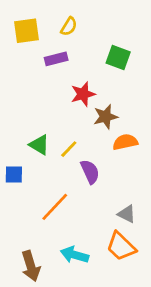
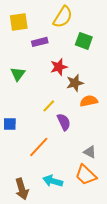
yellow semicircle: (69, 26) -> (63, 17), moved, size x1.6
green triangle: (39, 145) -> (18, 74), moved, turned 35

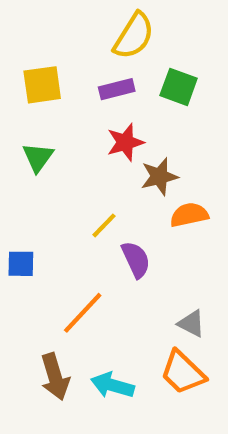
yellow square: (19, 22) -> (42, 85), moved
purple rectangle: (40, 42) -> (117, 89), moved
brown arrow: (22, 189) -> (55, 377), moved

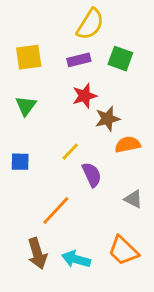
blue square: (21, 264) -> (20, 162), moved
gray triangle: (191, 323) -> (133, 199), moved

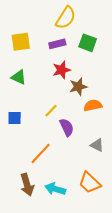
green triangle: (26, 106) -> (19, 77), turned -42

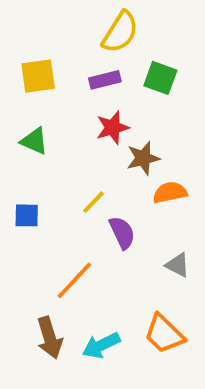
cyan arrow: (55, 189) -> (101, 345), turned -42

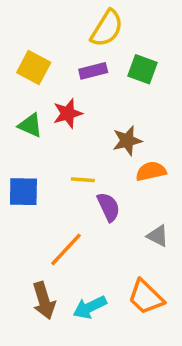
yellow square: (38, 76) -> (34, 68), turned 36
red star: (113, 128) -> (68, 113), moved
yellow line: (93, 202) -> (83, 180), turned 50
blue square: (27, 215) -> (23, 192), size x1.4

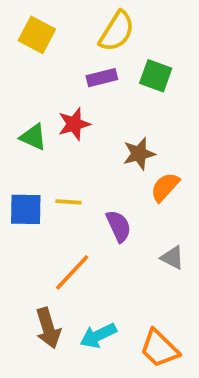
yellow square: (34, 68) -> (37, 35), moved
orange semicircle: (151, 171) -> (165, 187), turned -36
yellow line: (83, 180) -> (68, 202), moved
orange trapezoid: (146, 297) -> (159, 349), moved

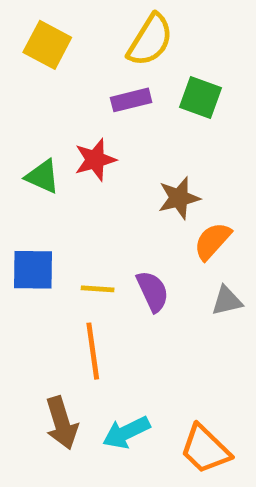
yellow line: (68, 202) -> (98, 289), moved
gray triangle: (172, 258) -> (227, 301), moved, turned -40
orange line: (72, 272) -> (93, 351), turned -51

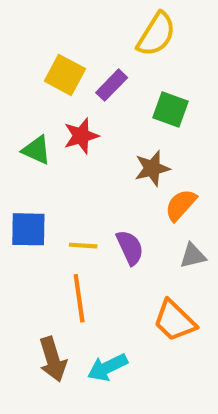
yellow semicircle: (150, 40) -> (156, 34), moved
yellow square: (47, 45) -> (65, 75), moved
green square: (200, 97) -> (170, 109), moved
purple rectangle: (131, 100) -> (112, 85), turned -32
orange trapezoid: (205, 449) -> (175, 321), moved

